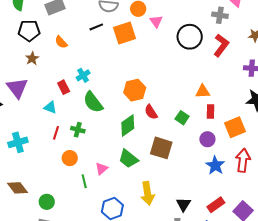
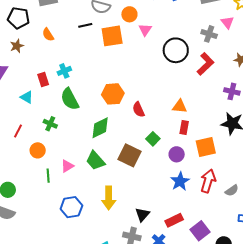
red semicircle: (151, 112) -> (138, 110), moved
green square: (182, 118) -> (153, 139), moved
red line: (56, 133) -> (18, 131), moved

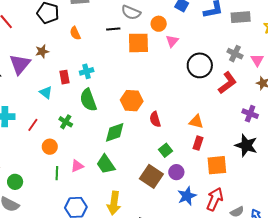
pink triangle: (227, 22) -> (257, 60), moved
brown star: (17, 46) -> (42, 51), moved
purple circle: (177, 154) -> (176, 172), moved
brown square: (130, 155) -> (151, 176), moved

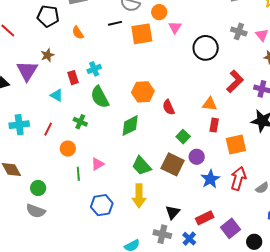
red L-shape: (227, 83) -> (235, 81), moved
green trapezoid: (106, 164) -> (142, 166), moved

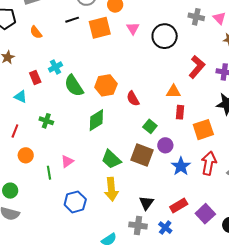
pink triangle: (175, 27) -> (133, 28), moved
green semicircle: (100, 97) -> (74, 86), moved
orange circle: (68, 149) -> (26, 155), moved

